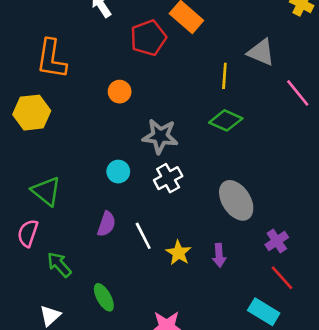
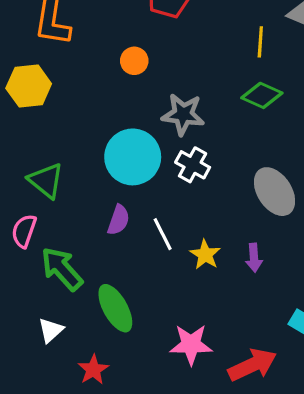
cyan circle: (118, 172) -> (133, 157), size x2.0
white cross: (168, 178) -> (193, 165), turned -32
green arrow: (59, 265) -> (62, 269), size x1.4
green ellipse: (104, 297) -> (115, 308), size x1.4

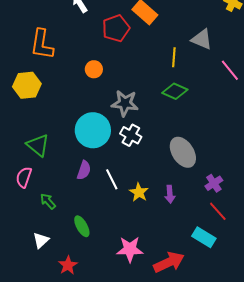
green arrow: (62, 269) -> (48, 201), size x0.6
green ellipse: (115, 308) -> (82, 226), size x0.7

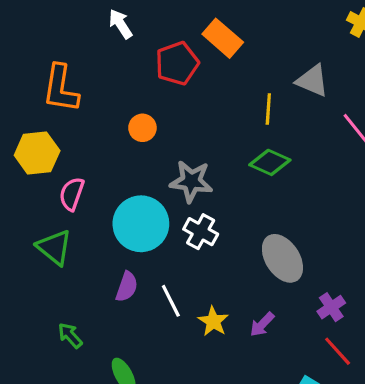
pink semicircle: (24, 177) -> (72, 194), moved
purple arrow: (170, 194) -> (262, 324), turned 48

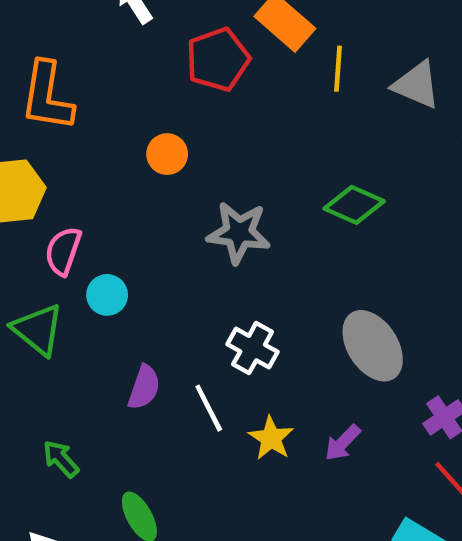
yellow line: (268, 109) -> (338, 69), moved
cyan circle: (141, 224) -> (107, 295), moved, size x0.5
white cross: (201, 232) -> (253, 348), moved

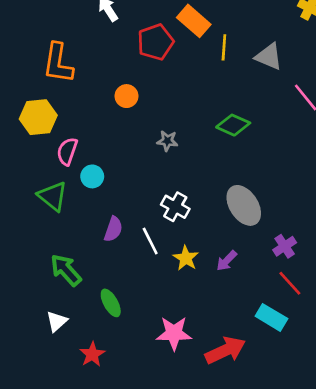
gray star: (239, 233) -> (167, 141), size x0.6
green arrow: (61, 459) -> (66, 270), size x1.5

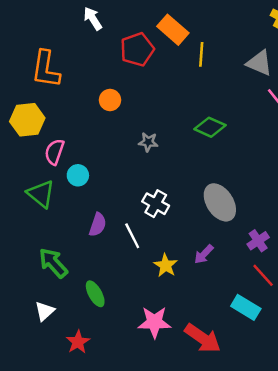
gray triangle: (269, 57) -> (259, 63), moved
yellow star: (186, 258) -> (166, 265), moved
red arrow: (225, 350) -> (203, 338), turned 60

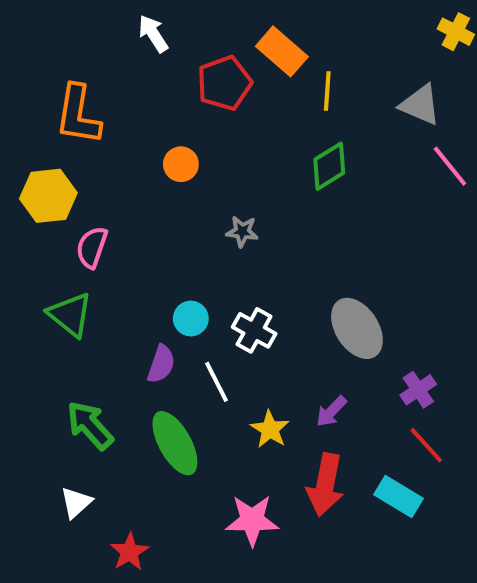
green diamond: (210, 127) -> (329, 166), moved, turned -56
cyan circle: (78, 175) -> (191, 319), moved
green ellipse: (95, 294) -> (175, 443), moved, size x1.5
red arrow: (203, 338) -> (325, 485), moved, turned 66

